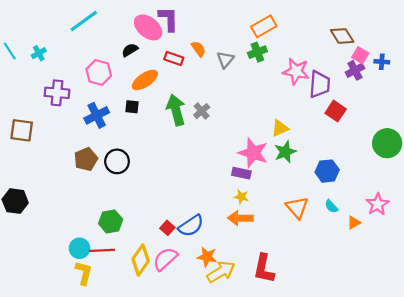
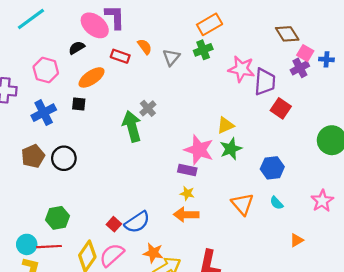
green arrow: (176, 110) -> (132, 126), moved
orange triangle: (354, 223) -> (297, 240), moved

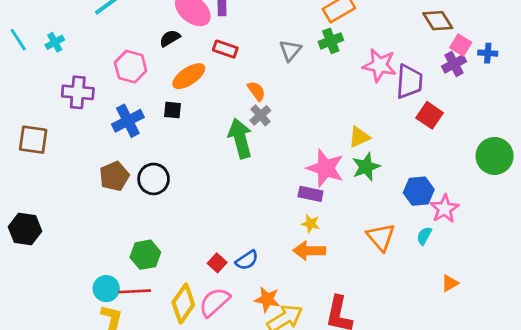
orange semicircle: (145, 47) -> (256, 91), moved
pink star: (322, 201) -> (444, 209), moved
cyan semicircle: (277, 203) -> (424, 236), turned 72
blue semicircle: (137, 222) -> (247, 260), size x0.7

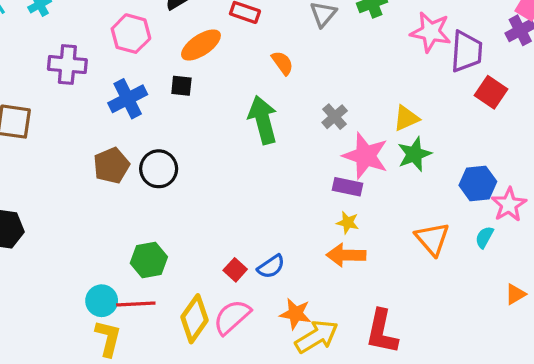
gray cross: (260, 115) -> (335, 117), moved

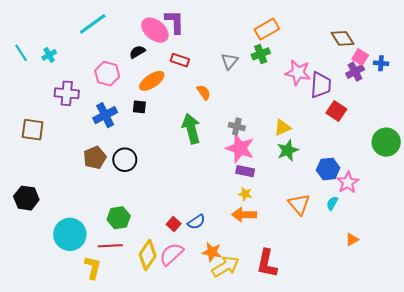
gray cross: (335, 117) -> (237, 127), turned -35
pink star: (365, 156) -> (240, 148), moved
cyan circle: (102, 301) -> (70, 234), moved, size x1.6

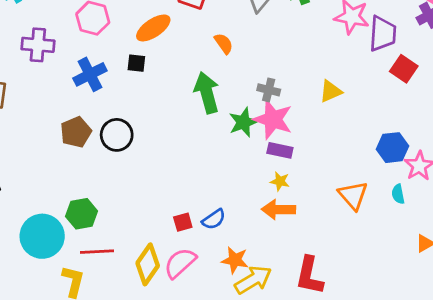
green star: (288, 150) -> (243, 122), moved
cyan semicircle: (332, 203) -> (398, 194), turned -40
green hexagon: (119, 218) -> (82, 214), moved
red square: (174, 224) -> (183, 222), turned 32

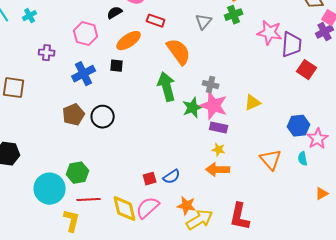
orange semicircle: (224, 43) -> (179, 52), size x1.8
purple cross: (38, 45) -> (47, 53), size x0.7
yellow triangle: (331, 91) -> (253, 103), moved
yellow diamond: (148, 264) -> (125, 209), turned -48

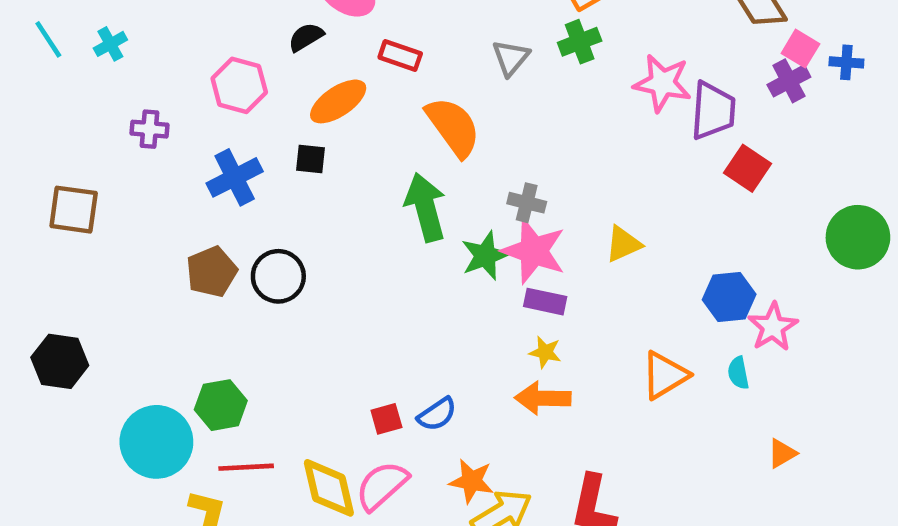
orange triangle: (271, 160) -> (665, 375), turned 40

